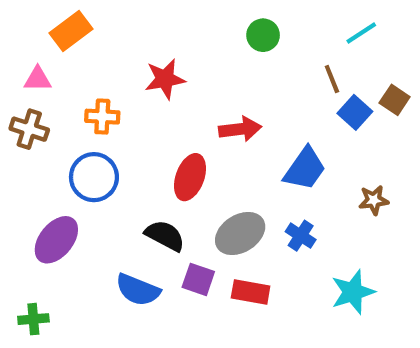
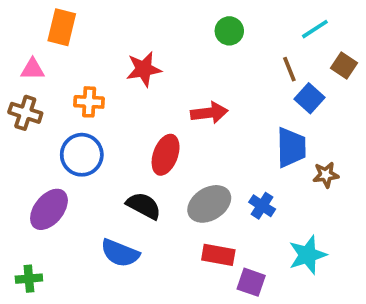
orange rectangle: (71, 31) -> (62, 27), turned -39
brown square: (395, 100) -> (344, 65), moved
blue trapezoid: (305, 169) -> (291, 147), moved, turned -36
purple square: (198, 279) -> (251, 282), moved

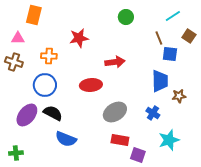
blue square: (309, 98) -> (170, 54), turned -35
red ellipse: (166, 155) -> (91, 85), turned 65
black semicircle: (144, 206) -> (53, 113), moved
blue cross: (262, 206) -> (153, 113), moved

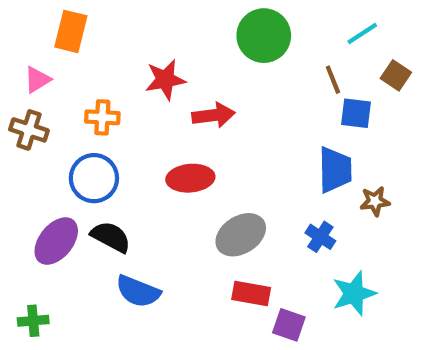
green circle: (126, 17) -> (264, 36), size x1.6
pink triangle: (18, 38) -> (37, 80), turned -32
red arrow: (115, 62) -> (213, 115), moved

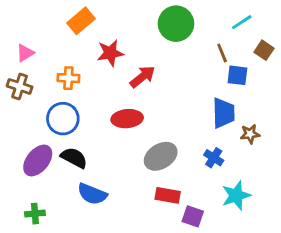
orange rectangle: (71, 31) -> (81, 21), moved, turned 36
red arrow: (213, 115) -> (142, 77), turned -32
green cross: (33, 321) -> (35, 214), moved

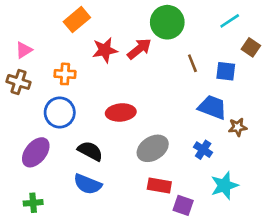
brown line: (222, 53) -> (192, 63), moved
red arrow: (142, 77) -> (139, 49), moved
blue trapezoid: (223, 113) -> (212, 107), turned -68
black semicircle: (74, 158) -> (90, 151), moved

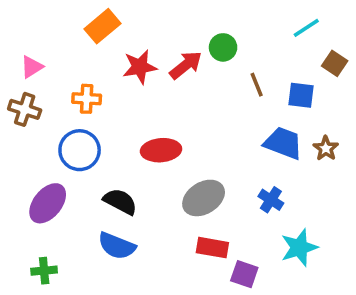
green circle: (167, 22) -> (223, 47), moved, size x0.6
brown star: (238, 127) -> (326, 148), moved, turned -30

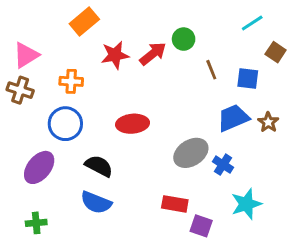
pink triangle: (32, 67) -> (26, 55), size x1.4
blue trapezoid: (283, 143) -> (233, 118), turned -44
gray ellipse: (204, 198) -> (191, 153), moved

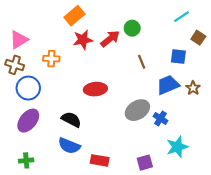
orange rectangle: (84, 22) -> (74, 16), moved
brown line: (211, 70) -> (142, 62), moved
blue circle: (65, 124) -> (28, 88), moved
red rectangle: (175, 204) -> (100, 160), moved
purple square: (201, 226) -> (145, 163), turned -35

